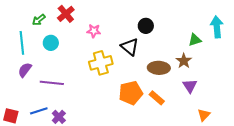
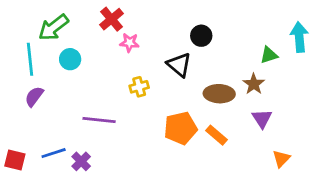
red cross: (66, 14) -> (112, 19), moved
green arrow: (39, 20) -> (54, 27), size x1.6
yellow cross: (101, 63) -> (139, 87), size x0.6
purple line: (52, 83) -> (99, 120), moved

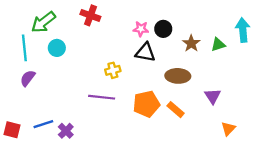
red cross: (112, 19) -> (90, 15), turned -30
pink star: (129, 43) -> (141, 29), moved
black triangle: (179, 65) -> (145, 52), turned -30
brown star: (254, 84) -> (191, 43), moved
purple line: (99, 120) -> (102, 97), moved

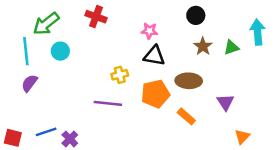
black circle: (163, 29) -> (196, 15), moved
orange pentagon: (146, 104) -> (155, 94), moved

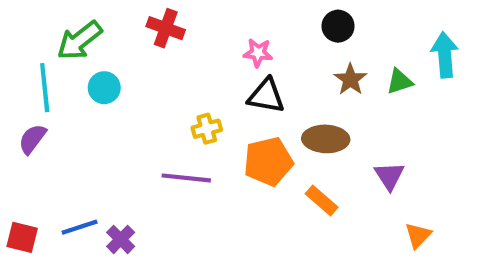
purple semicircle: (29, 83) -> (32, 139), moved

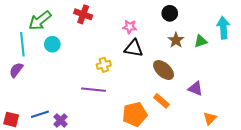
brown ellipse: (326, 139) -> (164, 70), turned 40
orange pentagon: (268, 162) -> (135, 114), moved
purple triangle: (389, 176) -> (196, 89), turned -35

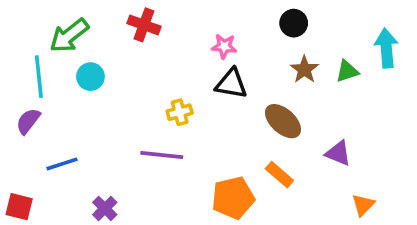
blue line: (40, 114) -> (62, 164), moved

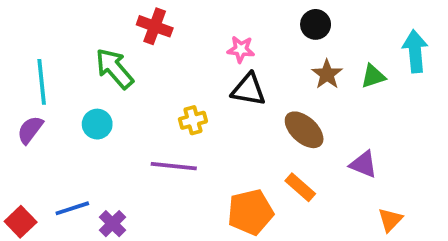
green arrow: (69, 36) -> (114, 68), moved, turned 87
cyan circle: (90, 77) -> (97, 124), moved
blue line: (62, 164) -> (72, 208), moved
red square: (19, 207) -> (21, 222), turned 32

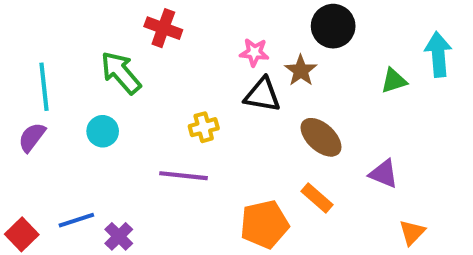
black circle: (316, 24) -> (333, 26), size x1.4
brown star: (327, 74) -> (301, 71), moved

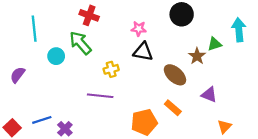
brown star: (301, 71) -> (197, 56), moved
green arrow: (121, 73) -> (80, 43), moved
cyan line: (44, 87) -> (34, 29), moved
cyan circle: (103, 131) -> (56, 56), moved

